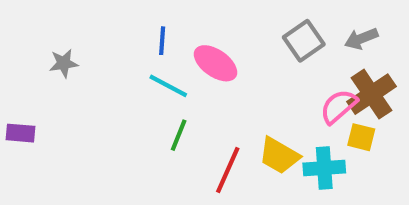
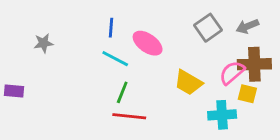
brown cross: (371, 94) -> (254, 64), turned 32
yellow trapezoid: (279, 156) -> (188, 83), moved
red line: (228, 170) -> (129, 116), moved, turned 72

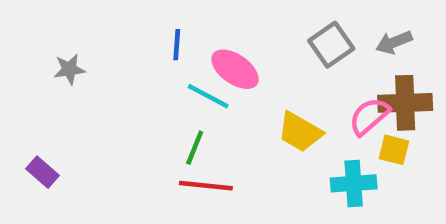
cyan line: (115, 59) -> (208, 96), moved
purple rectangle: (14, 91) -> (42, 172), moved, turned 36

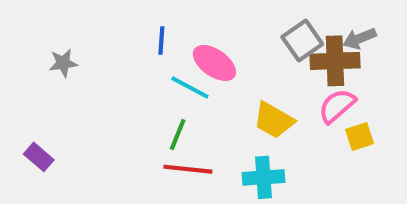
brown cross: (405, 103) -> (335, 61), moved
yellow square: (394, 150) -> (360, 137), turned -32
cyan cross: (354, 183) -> (263, 177), moved

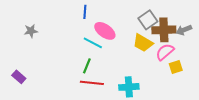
gray arrow: (360, 38) -> (184, 30), moved
blue line: (161, 41) -> (85, 12), moved
yellow trapezoid: (274, 120) -> (143, 43), moved

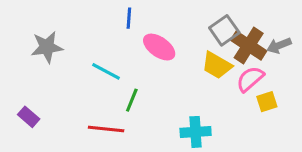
brown cross: (164, 30) -> (249, 46), turned 35
gray star: (31, 31) -> (47, 47), size x1.5
cyan line: (93, 43) -> (106, 71), moved
red line: (92, 83) -> (106, 129), moved

